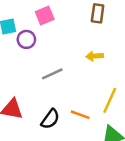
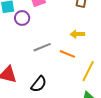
orange line: (80, 115) -> (67, 54), moved

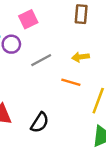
gray line: (42, 47) -> (41, 60), moved

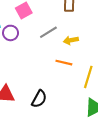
gray line: (41, 60) -> (48, 32), moved

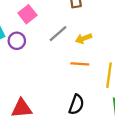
black semicircle: (39, 99) -> (76, 105), moved

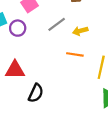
black semicircle: (76, 105) -> (36, 93), moved
red triangle: (22, 108) -> (15, 70), moved

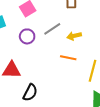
purple circle: (18, 28) -> (27, 36), moved

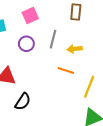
gray line: (52, 29) -> (53, 39), turned -48

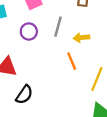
orange line: (66, 71) -> (72, 61), turned 49

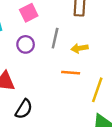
orange line: (72, 61) -> (71, 73), turned -60

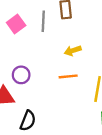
gray line: (55, 38) -> (43, 21), moved
purple circle: (26, 44) -> (21, 75), moved

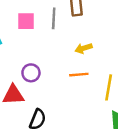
pink square: (16, 24) -> (26, 21), turned 36

